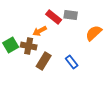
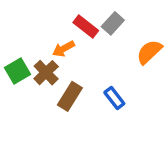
gray rectangle: (71, 15) -> (113, 23), turned -56
brown cross: (29, 46) -> (46, 73), turned 35

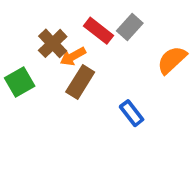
brown cross: (46, 73) -> (53, 43), moved
brown rectangle: (70, 96) -> (80, 82), moved

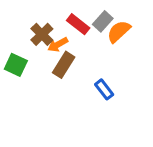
orange semicircle: (172, 60) -> (119, 31), moved
green square: (20, 82) -> (16, 65), turned -35

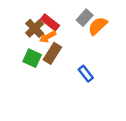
red rectangle: (78, 24) -> (50, 22), moved
green square: (16, 65) -> (32, 58), moved

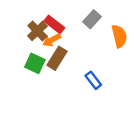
orange semicircle: (98, 26) -> (119, 36), moved, turned 120

